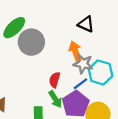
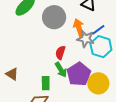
gray circle: (31, 42) -> (54, 17), moved
blue line: (80, 84) -> (98, 30), moved

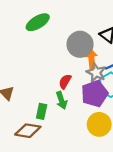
gray circle: (54, 17) -> (80, 44), moved
purple pentagon: (79, 74) -> (95, 94), moved

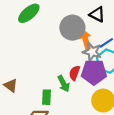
red semicircle: (65, 82) -> (75, 73), moved
purple pentagon: (95, 94) -> (94, 72), turned 30

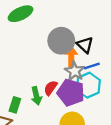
black triangle: (97, 14) -> (85, 45), moved

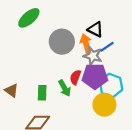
gray circle: (61, 41) -> (62, 42), moved
cyan hexagon: (88, 85) -> (111, 85), moved
green rectangle: (15, 105) -> (42, 93), moved

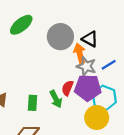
gray circle: (62, 42) -> (60, 37), moved
blue line: (107, 47) -> (109, 65), moved

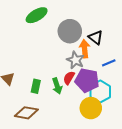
gray star: (86, 66) -> (75, 60), moved

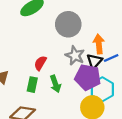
black triangle: (96, 37) -> (94, 61), moved, turned 35
orange arrow: (85, 49) -> (99, 44), moved
red semicircle: (69, 78) -> (40, 63), moved

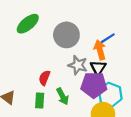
blue line: (111, 58) -> (108, 38), moved

